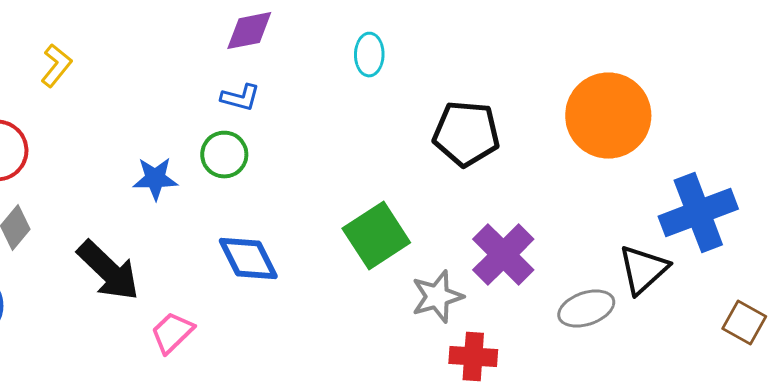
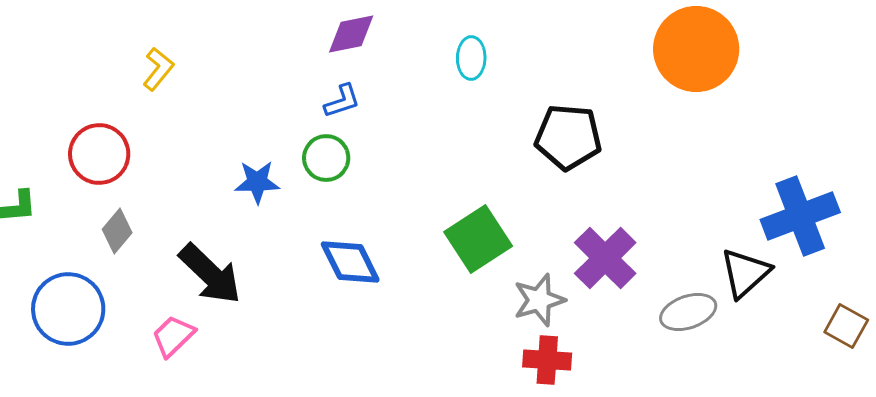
blue L-shape: (240, 98) -> (342, 101), turned -33
orange circle: (608, 116) -> (696, 49), moved
pink trapezoid: (172, 333) -> (173, 336), moved
red cross: (473, 357) -> (547, 360), moved

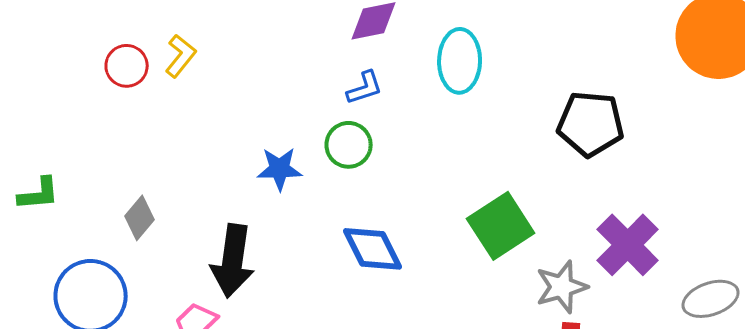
cyan ellipse: (471, 58) -> (460, 61), moved, size x1.5
red circle: (99, 154) -> (127, 66), moved, size x0.7
black arrow: (210, 274) -> (233, 261), turned 54

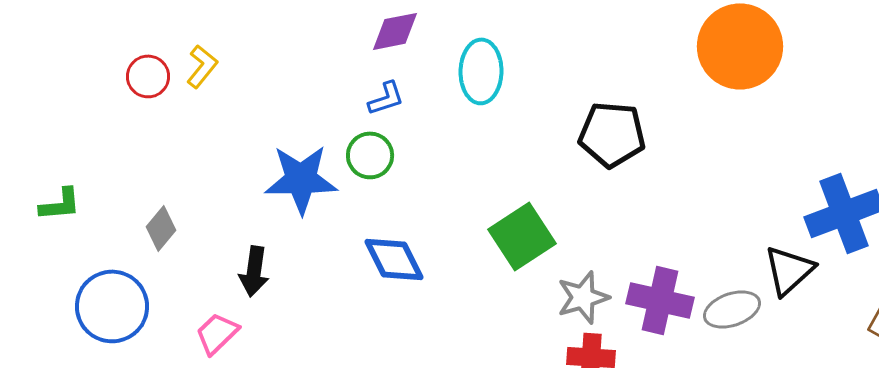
blue star: (280, 169) -> (301, 179), size x1.6
purple cross: (628, 245) -> (660, 300), moved, turned -32
black arrow: (233, 261) -> (254, 271), size x0.7

